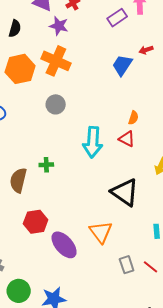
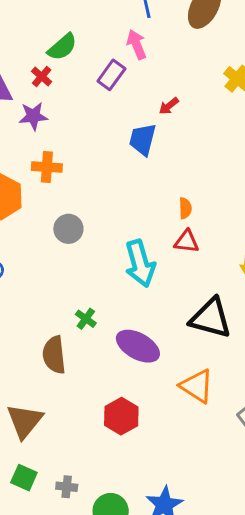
orange cross: (56, 61) -> (47, 167), size x0.7
green cross: (46, 165) -> (86, 319), turned -32
red hexagon: (36, 222) -> (121, 416), moved
purple ellipse: (64, 245) -> (138, 346), moved

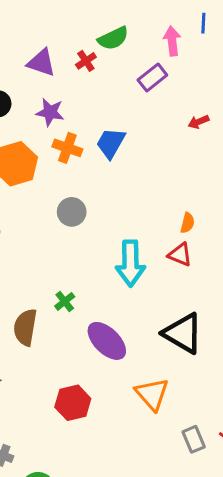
pink arrow: (137, 45) -> (172, 41), moved
purple star: (33, 116) -> (50, 112), moved
blue trapezoid: (143, 139) -> (111, 143), moved

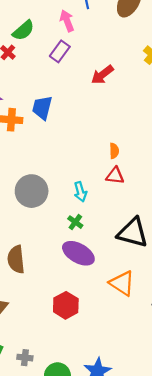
red arrow: (199, 122) -> (102, 75), size x1.5
gray circle: (72, 212) -> (32, 191), moved, size x1.5
cyan arrow: (130, 263) -> (80, 192), size x0.6
green cross: (65, 301) -> (75, 222), moved

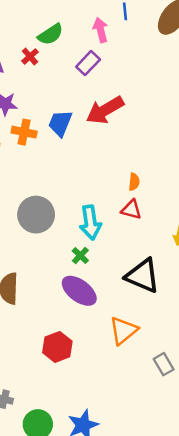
red arrow: (102, 75) -> (105, 110), moved, size x1.4
cyan arrow: (80, 192) -> (90, 223), size x1.5
orange triangle: (122, 283) -> (123, 331), turned 40

